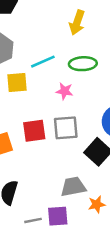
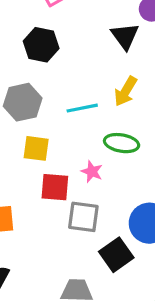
cyan line: (43, 62) -> (82, 108), moved
red square: (34, 131) -> (55, 187), moved

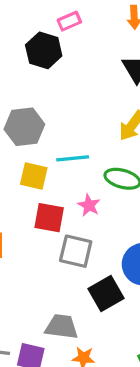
black hexagon: (41, 45) -> (44, 50), moved
cyan line: (82, 108) -> (73, 158), moved

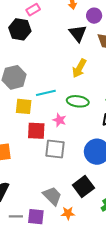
black square: (106, 293) -> (83, 186), moved
gray trapezoid: (62, 327) -> (52, 196), turned 45

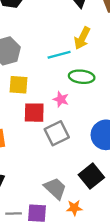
cyan line: (46, 93) -> (59, 55), moved
gray square: (55, 149) -> (57, 133), turned -30

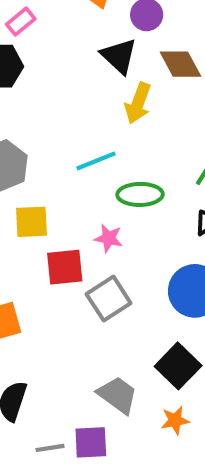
yellow arrow: (82, 38) -> (138, 103), moved
orange star: (74, 208) -> (175, 420), moved

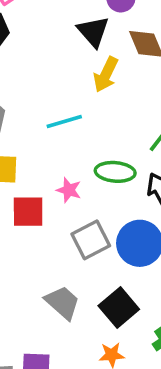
green ellipse: (140, 194) -> (115, 172), moved
gray square: (109, 299) -> (91, 240), moved
gray trapezoid: (118, 395) -> (62, 303), moved

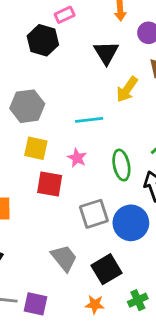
black triangle: (93, 32) -> (106, 53), moved
green ellipse: (115, 172) -> (121, 165), turned 64
pink star: (69, 190) -> (77, 158), moved

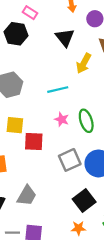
pink rectangle: (65, 15) -> (30, 13), turned 64
yellow square: (36, 148) -> (15, 125), moved
pink star: (77, 158) -> (62, 119), moved
gray trapezoid: (64, 258) -> (27, 196), moved, turned 75

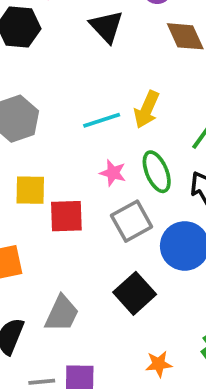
yellow arrow: (84, 63) -> (147, 110), moved
gray square: (70, 160) -> (132, 221), moved
black square: (84, 201) -> (135, 293), moved

